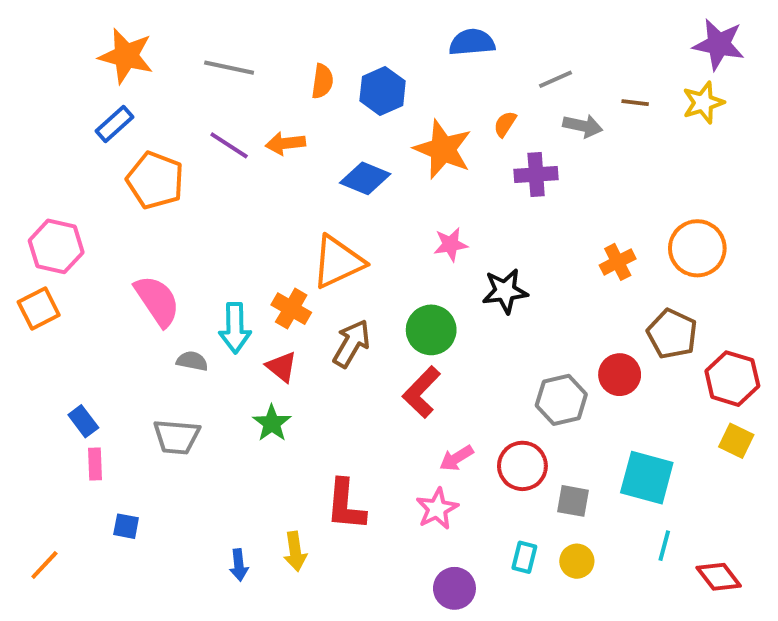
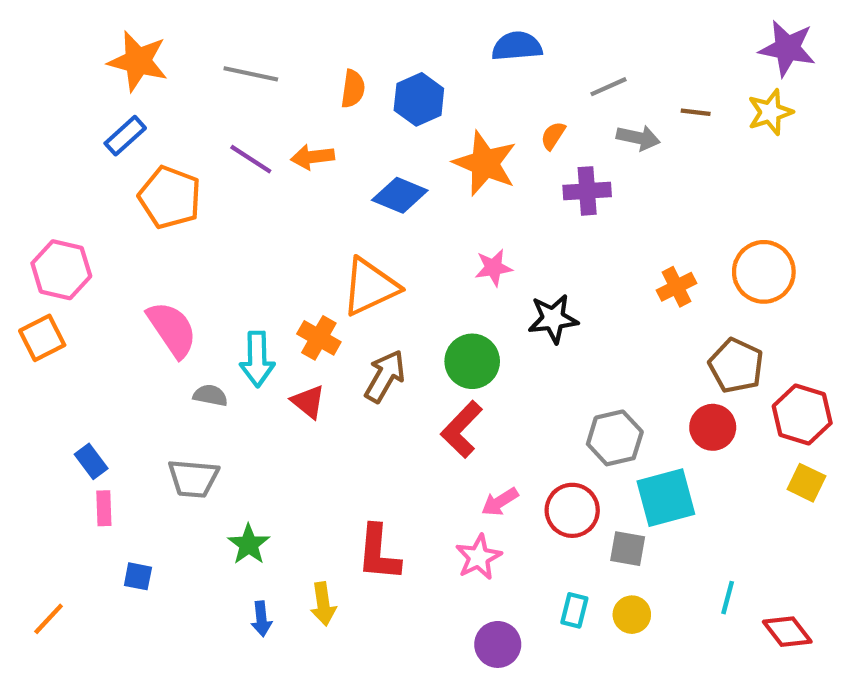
red circle: (620, 375) -> (713, 427), moved
green star: (272, 423) -> (249, 544), moved
cyan square: (647, 478) -> (666, 498), moved, turned -30

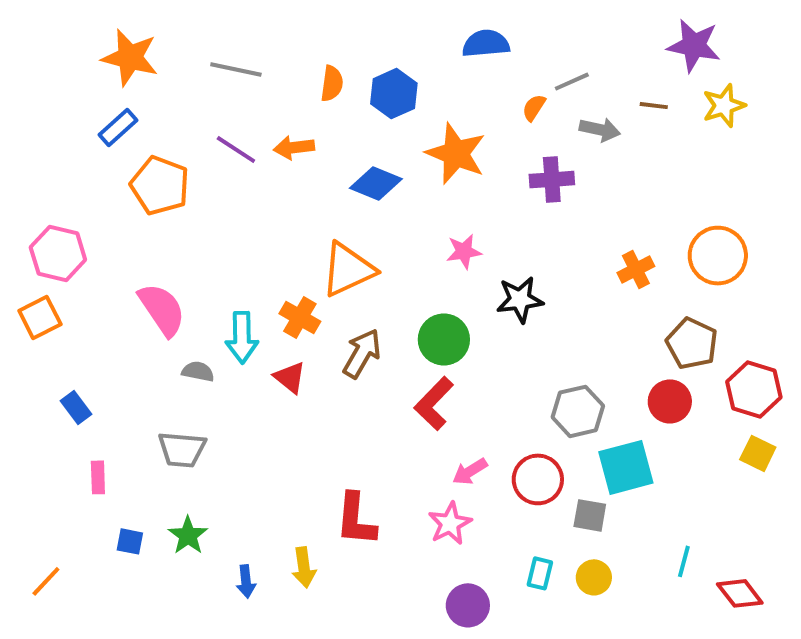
purple star: (787, 48) -> (694, 46), moved
orange semicircle: (553, 136) -> (534, 108), moved
blue rectangle: (91, 461) -> (76, 407), moved
green star: (249, 544) -> (188, 535), moved

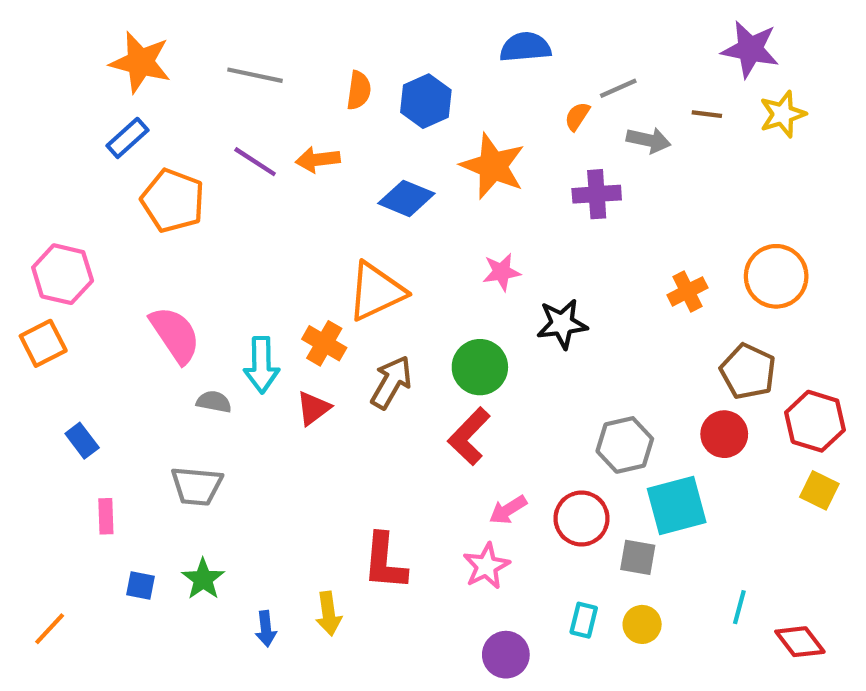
red triangle: (290, 377) -> (313, 408), turned 44

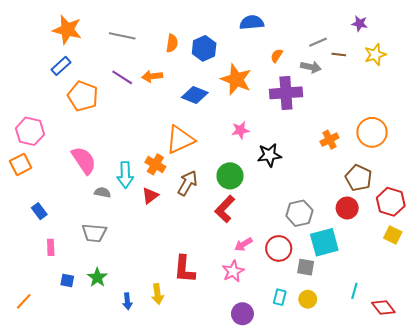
purple star: (750, 49) -> (360, 23), size x0.6
gray line: (618, 88) -> (318, 42), moved
purple cross: (597, 194) -> (286, 93), size x1.4

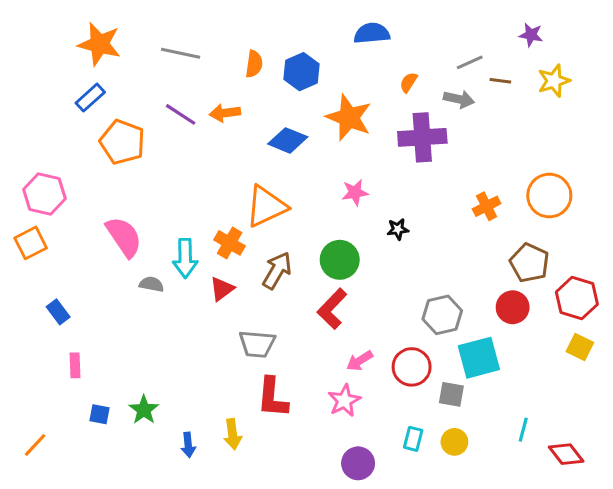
black star: (269, 155) -> (398, 229), size x0.6
gray trapezoid: (94, 233) -> (257, 344), moved

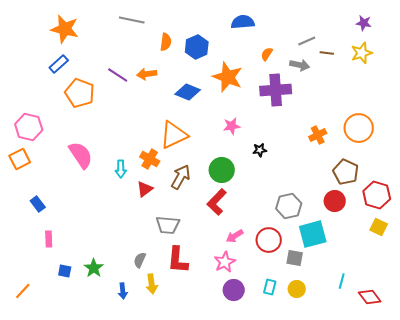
purple star: (531, 35) -> (364, 23), moved
gray line: (181, 53) -> (132, 20), moved
cyan arrow: (185, 258) -> (121, 169), size x0.7
gray semicircle: (151, 284) -> (140, 260), moved, turned -77
purple circle: (358, 463) -> (234, 290), moved

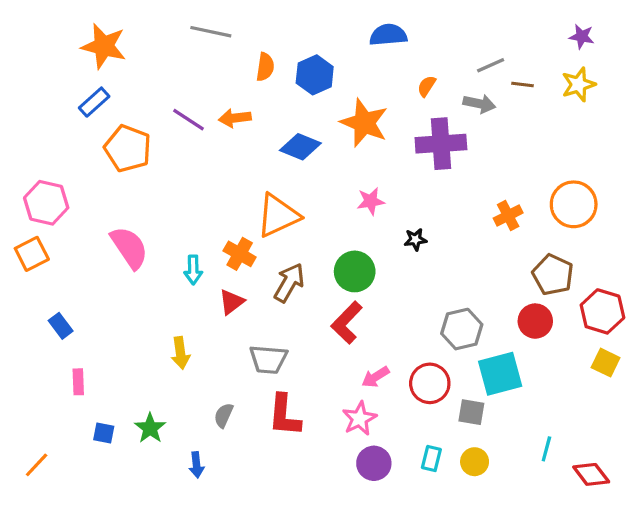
yellow arrow: (152, 284) -> (180, 353), moved

